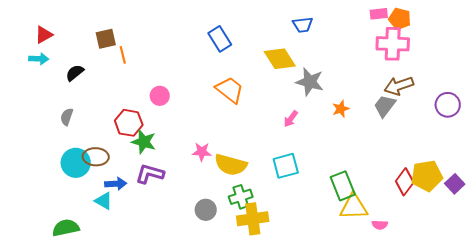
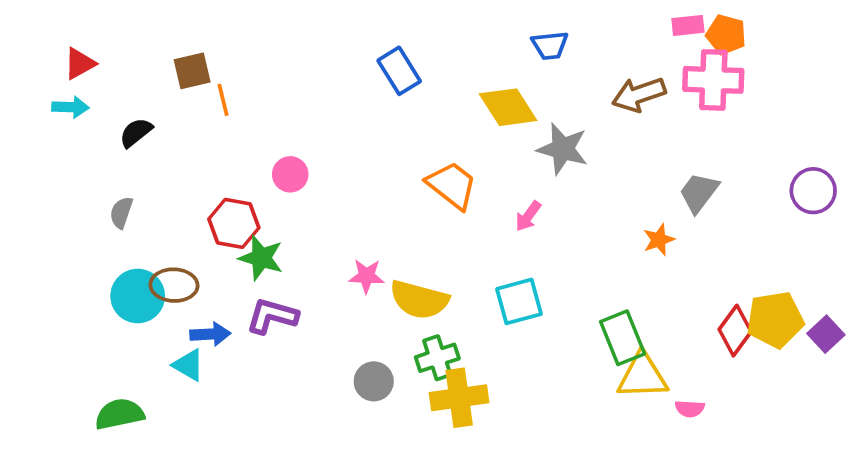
brown arrow: (399, 86) -> (639, 94), moved
orange trapezoid: (230, 90) -> (452, 185), moved
orange star: (341, 109) -> (659, 240), moved

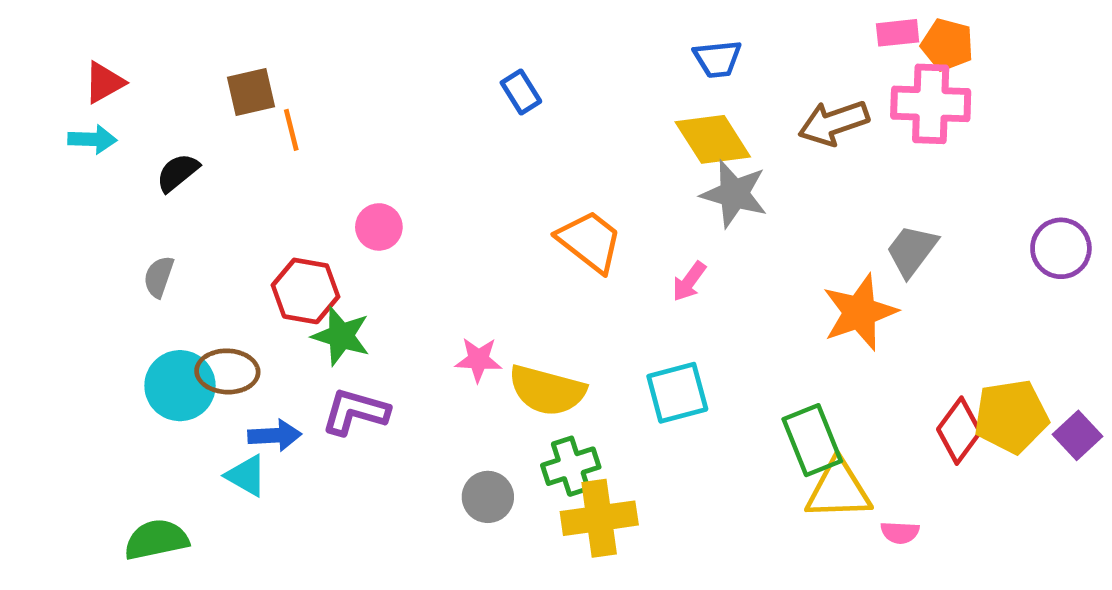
blue rectangle: (399, 71) -> (521, 92), size x0.7
yellow diamond: (508, 107) -> (713, 139), moved
orange star: (659, 240) -> (860, 312), size x1.8

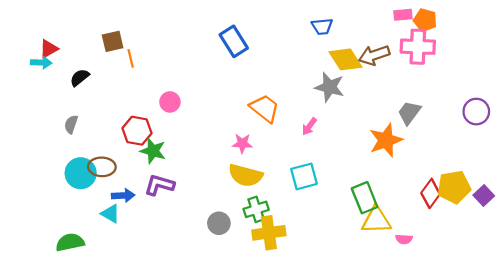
red triangle: (104, 83) -> (49, 49), moved
blue rectangle: (521, 92) -> (234, 41), size x1.6
yellow diamond: (713, 139) -> (345, 59), moved
pink star: (478, 360) -> (242, 143), moved

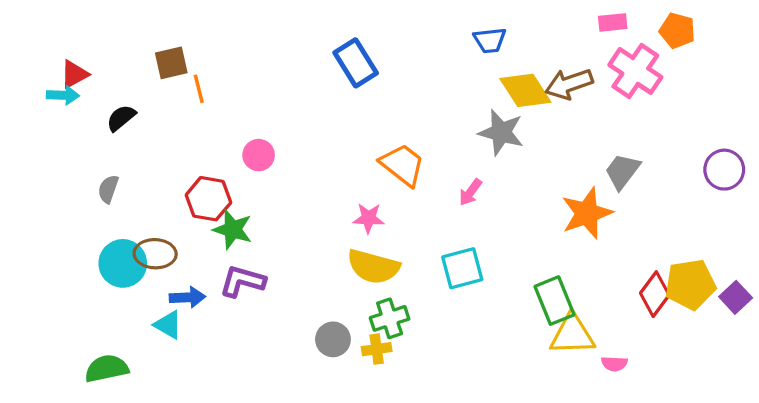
orange pentagon: (425, 20) -> (677, 31), moved
pink cross: (418, 47) -> (635, 71), turned 32
yellow cross: (269, 233) -> (377, 349), moved, size x0.6

